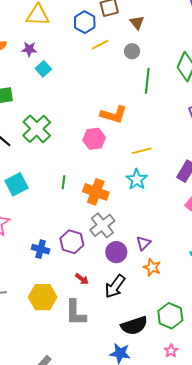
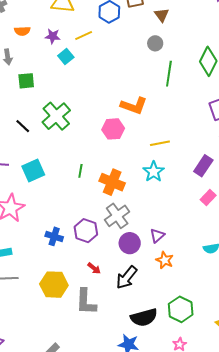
yellow line: (100, 45) -> (84, 35), moved

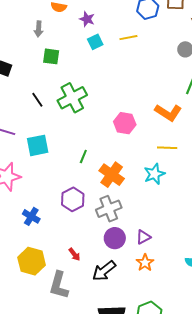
yellow line: (84, 35) -> (128, 38), moved
orange L-shape: (134, 106) -> (168, 112), moved
purple hexagon: (86, 231) -> (73, 199), moved
blue cross: (54, 236) -> (31, 216), moved

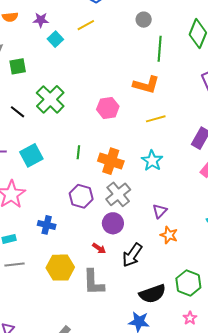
cyan star: (154, 174) -> (152, 161), moved
purple circle: (115, 238) -> (113, 223), moved

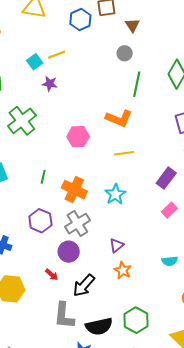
purple star: (41, 20) -> (50, 84), moved
yellow line: (86, 25) -> (57, 55), moved
gray L-shape: (93, 282) -> (64, 316), moved

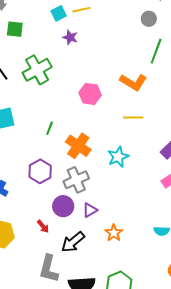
purple triangle: (117, 245) -> (90, 210), moved

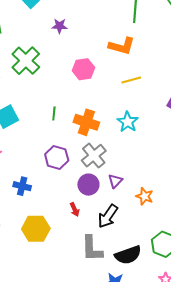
purple star: (70, 37) -> (60, 26), moved
red arrow: (43, 226) -> (75, 210), turned 32

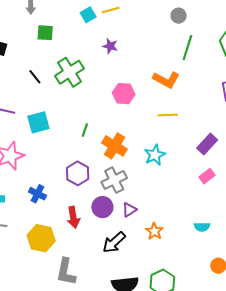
red arrow: (75, 210) -> (73, 217), moved, size x1.5
gray L-shape: (92, 249) -> (66, 272), moved

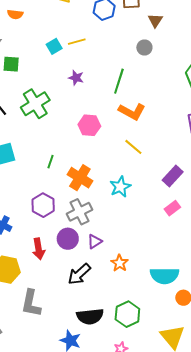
green line: (187, 48) -> (119, 81), moved
yellow line: (168, 115) -> (133, 147), turned 42
cyan semicircle: (202, 227) -> (165, 276), moved, size x1.8

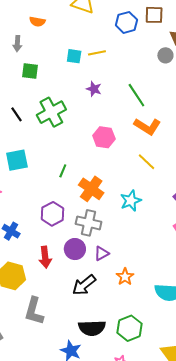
cyan square: (54, 46) -> (74, 56), turned 35
gray circle: (144, 48) -> (165, 55), moved
green line: (119, 81) -> (136, 95), turned -55
gray cross: (80, 212) -> (88, 223), turned 35

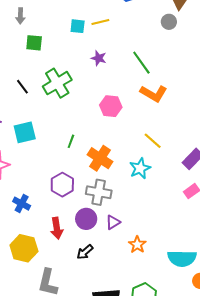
yellow line: (146, 162) -> (153, 141), moved
black arrow: (84, 285) -> (85, 252), moved, size x0.7

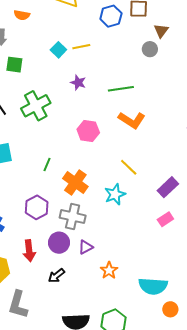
cyan square: (78, 26) -> (58, 50), turned 35
green line: (141, 63) -> (121, 89), turned -65

